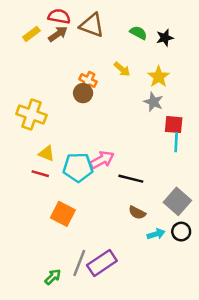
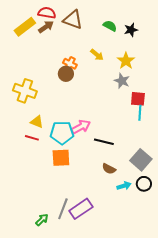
yellow rectangle: (31, 34) -> (25, 27), size x1.5
orange square: (63, 214) -> (61, 158), moved, turned -30

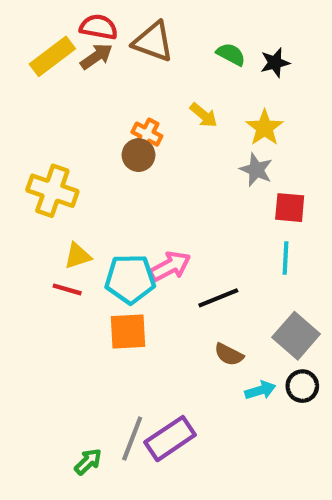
cyan line: (140, 113) -> (286, 258), moved
yellow triangle: (37, 122) -> (78, 256), turned -40
black line: (104, 142) -> (218, 298), turned -36

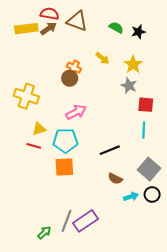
yellow rectangle: (52, 56) -> (26, 29), turned 30
pink arrow: (170, 266) -> (76, 112), moved

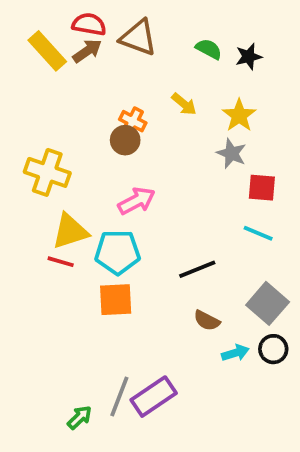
yellow rectangle: (26, 29) -> (47, 51), turned 55
yellow triangle: (39, 129) -> (70, 231), size x1.5
cyan line: (144, 130) -> (258, 233), turned -70

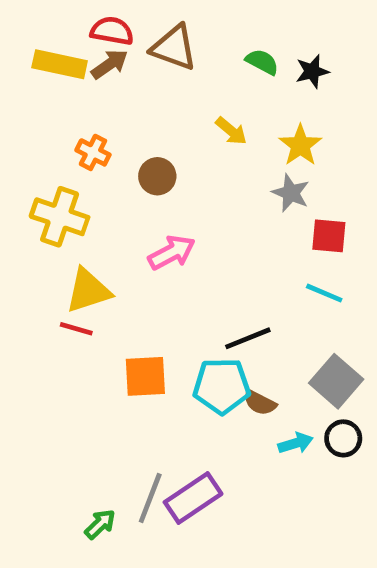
yellow rectangle: (47, 51) -> (60, 64), turned -36
orange cross: (133, 121) -> (93, 152), moved
cyan pentagon: (118, 252) -> (222, 386), moved

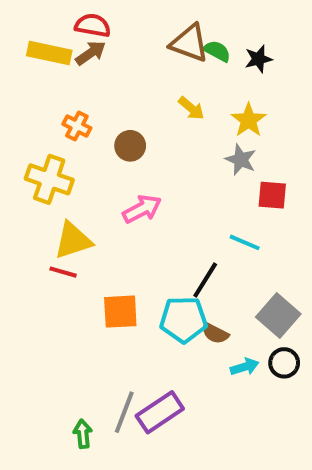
brown triangle: (174, 48) -> (189, 43), moved
cyan line: (324, 293) -> (245, 242), moved
black line: (248, 338) -> (205, 280), turned -36
green arrow: (100, 524) -> (83, 434), turned -52

